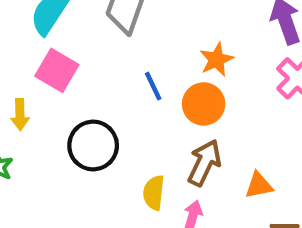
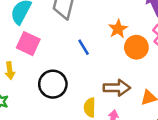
orange circle: (204, 104) -> (136, 47), moved
brown arrow: (204, 163) -> (117, 88), turned 70

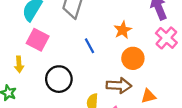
orange circle: (136, 47) -> (133, 58), moved

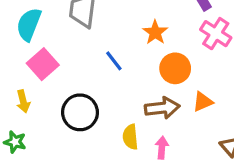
pink square: (38, 40) -> (43, 64), turned 30
orange triangle: (148, 96) -> (203, 102), moved

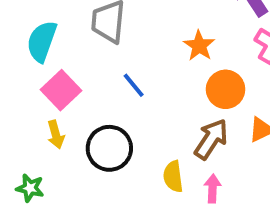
blue line: (114, 61) -> (134, 85), moved
yellow arrow: (23, 101) -> (56, 135), moved
brown arrow: (162, 108) -> (211, 139), turned -48

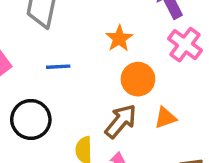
blue line: (134, 85) -> (58, 67), turned -60

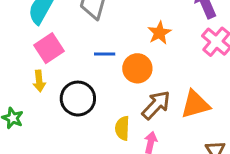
orange circle: (138, 79) -> (137, 68), moved
orange triangle: (165, 118) -> (195, 104), size x1.5

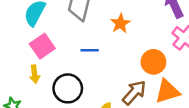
orange star: (159, 33) -> (120, 23), moved
orange circle: (137, 68) -> (153, 62), moved

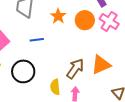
orange circle: (153, 62) -> (85, 20), moved

